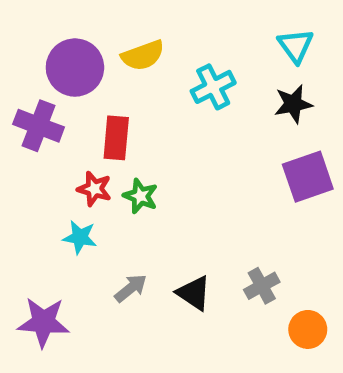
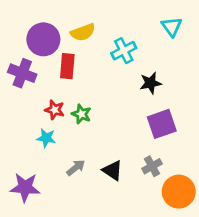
black star: (293, 104) -> (151, 83), moved
red rectangle: (116, 138) -> (67, 66), moved
purple square: (308, 177) -> (162, 124), moved
orange circle: (308, 329) -> (179, 192), size x1.5

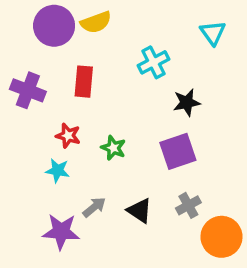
yellow semicircle: (83, 32) -> (96, 22), moved
purple circle: (43, 39) -> (54, 26), moved
green star: (81, 114) -> (113, 148), moved
purple square: (162, 124) -> (178, 151), moved
purple star: (25, 187) -> (61, 232), moved

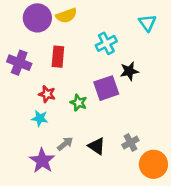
purple square: (178, 151) -> (106, 88), moved
purple star: (61, 232) -> (42, 161), turned 30

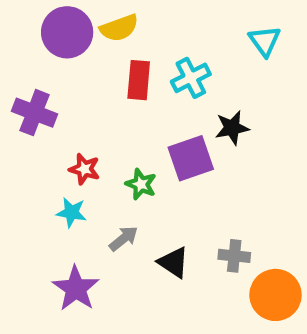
red rectangle: (58, 57) -> (139, 80), moved
gray cross: (130, 143) -> (234, 256), turned 35
gray arrow: (65, 144) -> (124, 239), moved

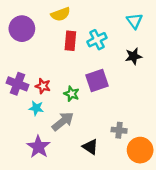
purple circle: (67, 32) -> (22, 29), moved
purple cross: (35, 113) -> (17, 84), moved
black star: (232, 128) -> (133, 56), moved
gray arrow: (124, 239) -> (63, 121), size x1.5
black triangle: (173, 262) -> (90, 147), moved

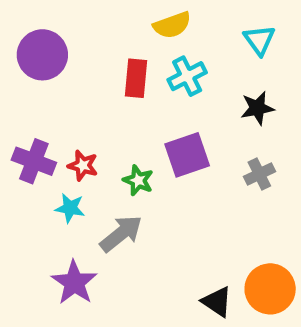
yellow semicircle: (61, 14) -> (172, 25), moved
gray cross: (119, 130) -> (259, 174), moved, turned -32
black triangle: (90, 147) -> (217, 302), moved

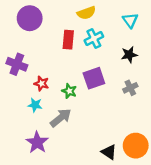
purple circle: (42, 55) -> (30, 18), moved
purple cross: (34, 161) -> (17, 64), moved

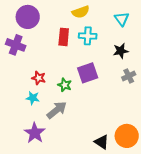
cyan cross: (94, 39) -> (88, 36), turned 30
purple cross: (17, 64) -> (16, 45), moved
gray cross: (130, 88) -> (129, 76), moved

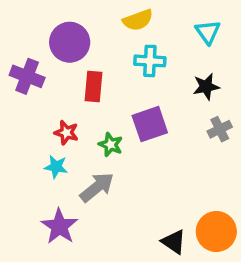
purple circle: (28, 17) -> (70, 42), moved
red rectangle: (64, 37) -> (94, 87), moved

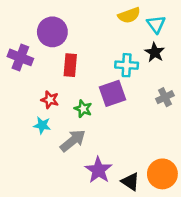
yellow semicircle: (138, 20) -> (129, 15), moved
cyan cross: (150, 61) -> (127, 65), moved
black star: (206, 87) -> (155, 52), moved, turned -30
purple star: (59, 226) -> (98, 170), moved

